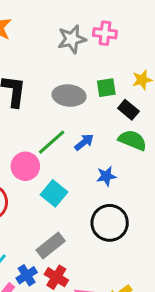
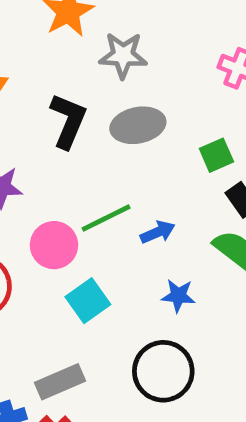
gray star: (72, 39) -> (123, 55), moved
green square: (106, 88) -> (216, 155), turned -30
gray ellipse: (69, 96) -> (138, 125), moved, turned -32

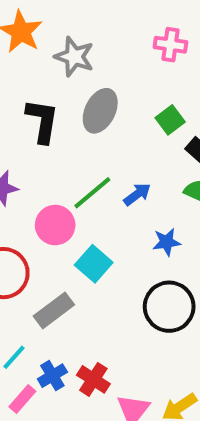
gray star: (123, 55) -> (74, 57), turned 30
gray ellipse: (138, 125) -> (100, 111), turned -39
gray rectangle: (60, 382) -> (54, 310), moved

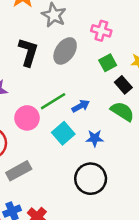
pink cross: (170, 45) -> (101, 31), moved
cyan square: (94, 264) -> (63, 133), moved

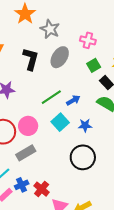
pink circle: (27, 118) -> (28, 126), moved

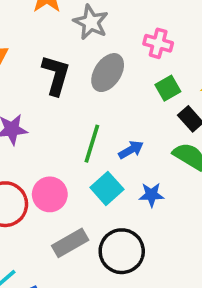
green line: (51, 97) -> (92, 144), turned -40
gray rectangle: (26, 153) -> (70, 243), moved
black circle: (83, 157) -> (122, 251), moved

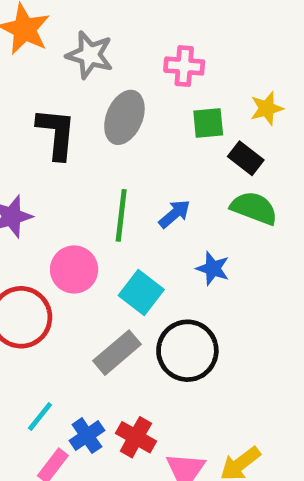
green square: (168, 88) -> (208, 123), turned 35
cyan square: (107, 188) -> (141, 293), moved
pink circle: (50, 194) -> (74, 270), moved
blue star: (151, 195) -> (213, 268), turned 30

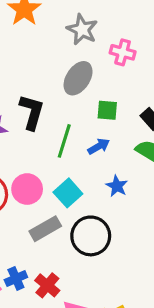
gray star: (90, 55) -> (82, 30), moved
green square: (208, 123) -> (107, 110), moved
black L-shape: (56, 133) -> (32, 112), moved
pink circle: (74, 270) -> (27, 189), moved

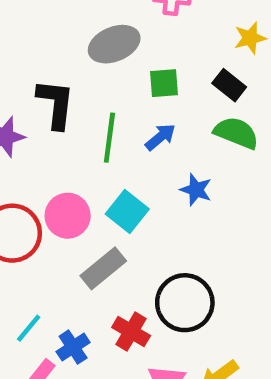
gray ellipse: (78, 78) -> (114, 44), turned 44
black circle: (91, 236) -> (185, 303), moved
red cross: (47, 285) -> (131, 332), moved

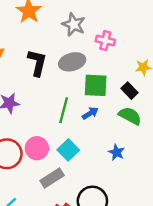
green square: (164, 83) -> (96, 85), size x1.5
black L-shape: (56, 104) -> (37, 63), moved
blue star: (196, 190) -> (116, 152), moved

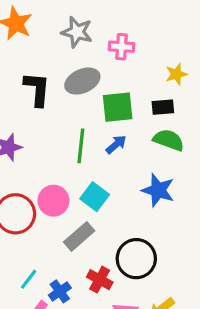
black rectangle: (129, 91) -> (163, 107), turned -42
blue star: (116, 152) -> (158, 190), size x1.5

